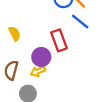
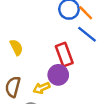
purple circle: (41, 57) -> (58, 75), moved

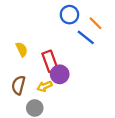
orange line: (86, 13) -> (96, 23), moved
red rectangle: (64, 55) -> (50, 61), moved

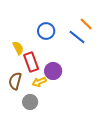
blue circle: (69, 15) -> (46, 31), moved
red rectangle: (50, 61) -> (31, 62), moved

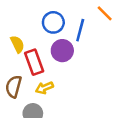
blue line: (77, 37) -> (80, 30), moved, turned 66
purple circle: (53, 71) -> (62, 51), moved

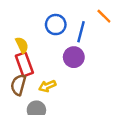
purple circle: (62, 51) -> (74, 57), moved
red rectangle: (34, 62) -> (24, 64), moved

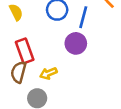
yellow semicircle: (22, 45) -> (16, 12), moved

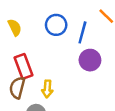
purple circle: (76, 43) -> (90, 60), moved
yellow arrow: (48, 73) -> (47, 89), turned -63

